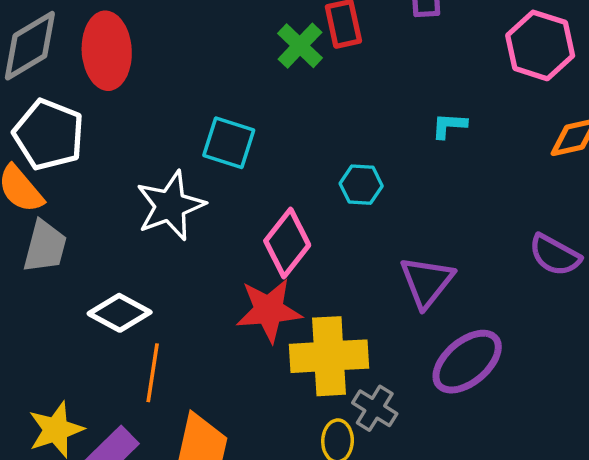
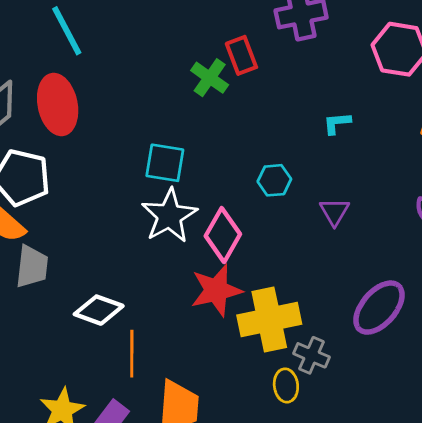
white star: (170, 206) -> (169, 216), moved
purple triangle: (427, 282) -> (334, 212), moved, size x0.7

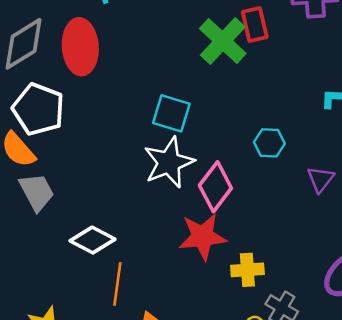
green cross: (210, 78) -> (223, 41), size x1.4
gray trapezoid: (32, 267) -> (37, 192), turned -42
yellow cross: (269, 320) -> (247, 270), size x0.6

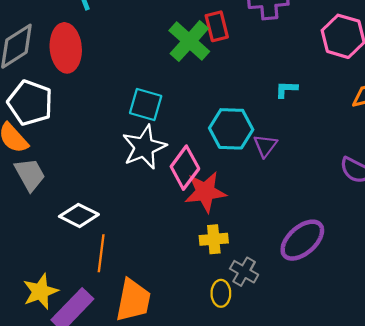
cyan hexagon: (269, 143) -> (231, 129), size x1.6
purple triangle: (321, 179) -> (265, 146), moved
red star: (203, 237) -> (205, 192), moved

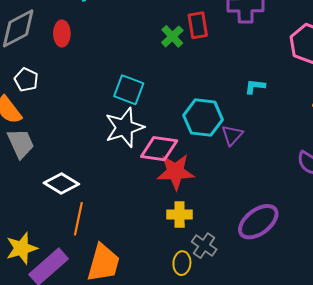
green cross: (189, 41) -> (172, 36), size x0.6
red ellipse: (66, 48) -> (62, 34), size x0.6
white pentagon: (30, 103) -> (26, 80), size x0.6
pink diamond: (185, 168) -> (159, 149), turned 57

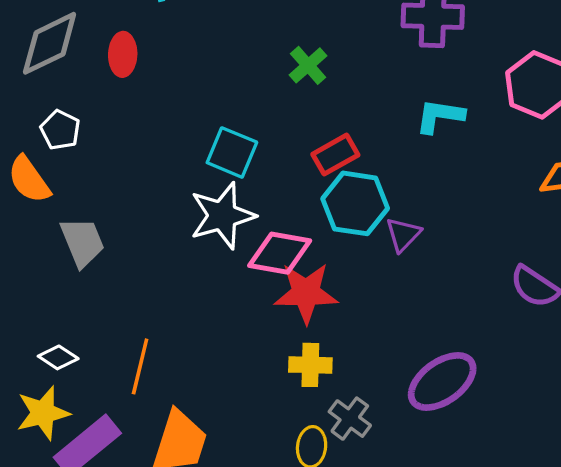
red rectangle: (198, 25) -> (335, 155), moved, turned 68
cyan L-shape: (255, 86) -> (440, 116), moved, size x1.4
gray trapezoid: (21, 143) -> (82, 242), moved
white diamond: (61, 183) -> (58, 357), moved, size x0.7

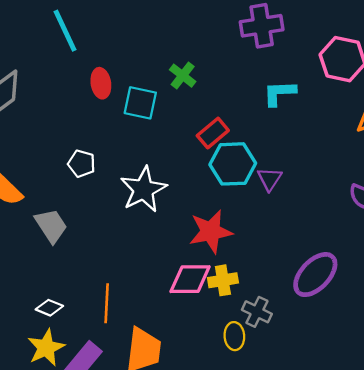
red ellipse: (123, 54) -> (101, 83), moved
white pentagon: (60, 130) -> (82, 164), moved
cyan square: (232, 152) -> (140, 103), moved
pink diamond: (280, 253) -> (190, 279), moved

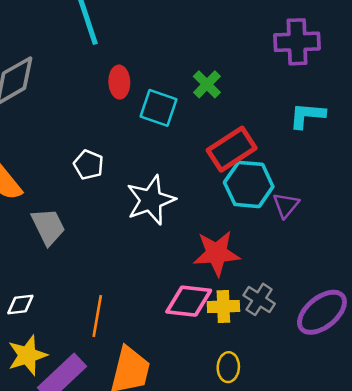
red rectangle: (213, 133) -> (232, 149), size x1.4
white diamond: (49, 308) -> (20, 305), moved, turned -36
gray cross: (257, 312) -> (259, 299), moved

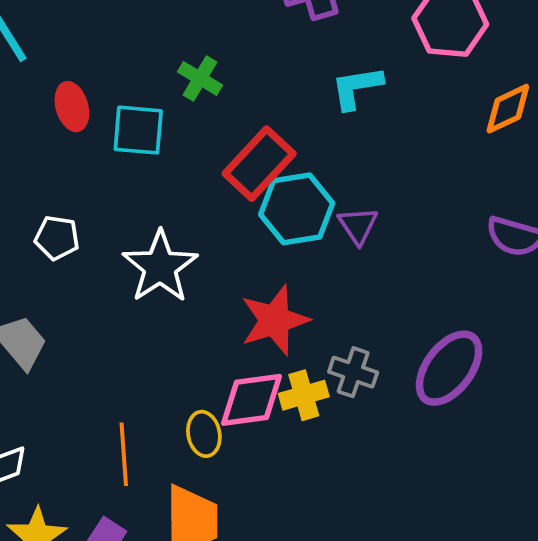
yellow ellipse: (228, 367) -> (204, 434), moved

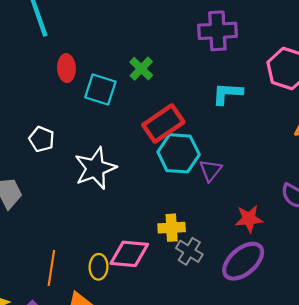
red star: (275, 320) -> (249, 219), moved, size x0.7
yellow cross: (304, 395) -> (172, 228), moved

